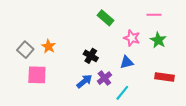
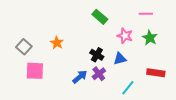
orange star: (49, 46) -> (57, 43), moved
black cross: (91, 56) -> (97, 55), moved
cyan line: (122, 93) -> (128, 88), moved

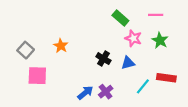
green rectangle: (100, 17) -> (120, 18), moved
purple cross: (99, 74) -> (106, 92), moved
blue arrow: (80, 77) -> (85, 93), moved
cyan line: (128, 88) -> (143, 86), moved

